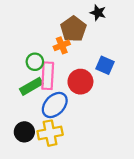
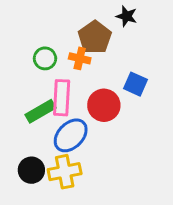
orange cross: (62, 45) -> (80, 58), turned 35
green circle: (35, 62) -> (45, 58), moved

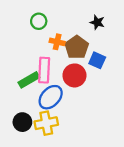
black star: (126, 16) -> (97, 22), moved
brown pentagon: (95, 37) -> (77, 47), moved
green circle: (45, 58) -> (39, 21), moved

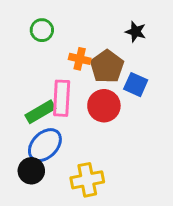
green circle: (39, 21) -> (42, 30), moved
blue ellipse: (51, 97) -> (45, 145), moved
yellow cross: (46, 123) -> (87, 180), moved

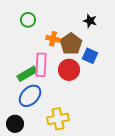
black circle: (31, 171) -> (15, 124), moved

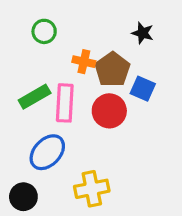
green rectangle: (27, 74) -> (35, 97), moved

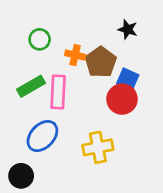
green circle: (44, 31) -> (40, 39), moved
red circle: (109, 111) -> (122, 99), moved
yellow cross: (92, 189) -> (98, 147), moved

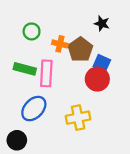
green rectangle: (31, 86) -> (25, 69), turned 45

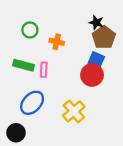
brown pentagon: (80, 50) -> (104, 37), moved
pink rectangle: (46, 73) -> (44, 70), size x0.6
yellow cross: (78, 118) -> (74, 111), turned -30

